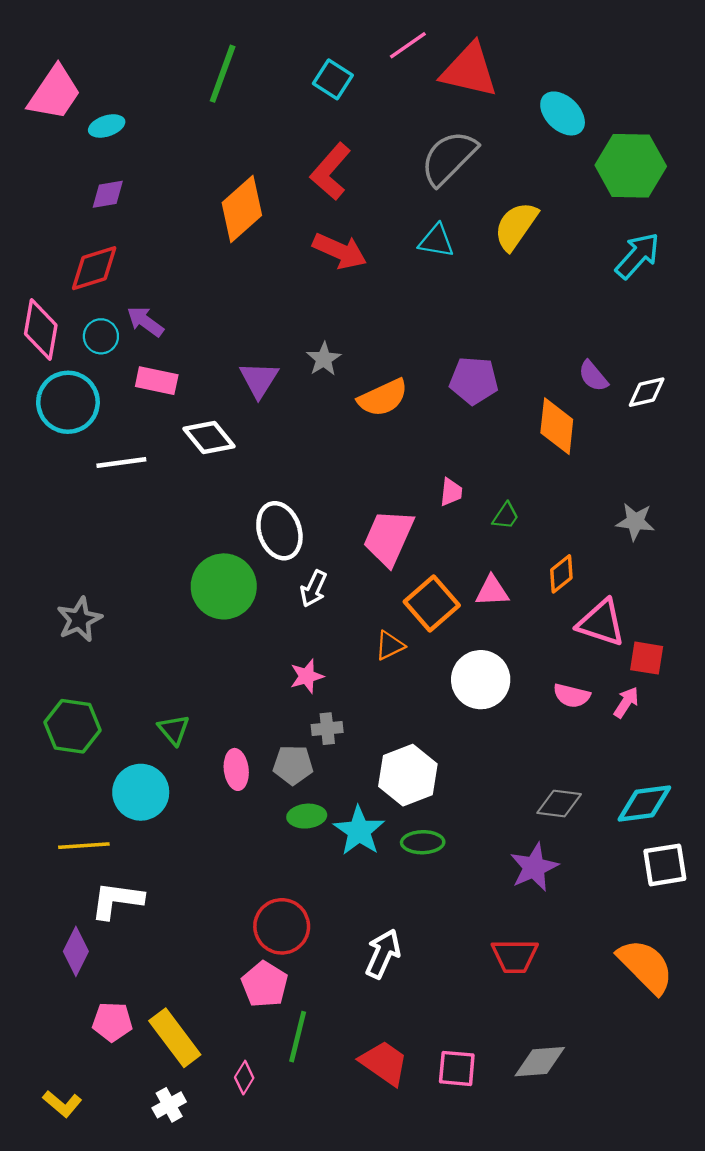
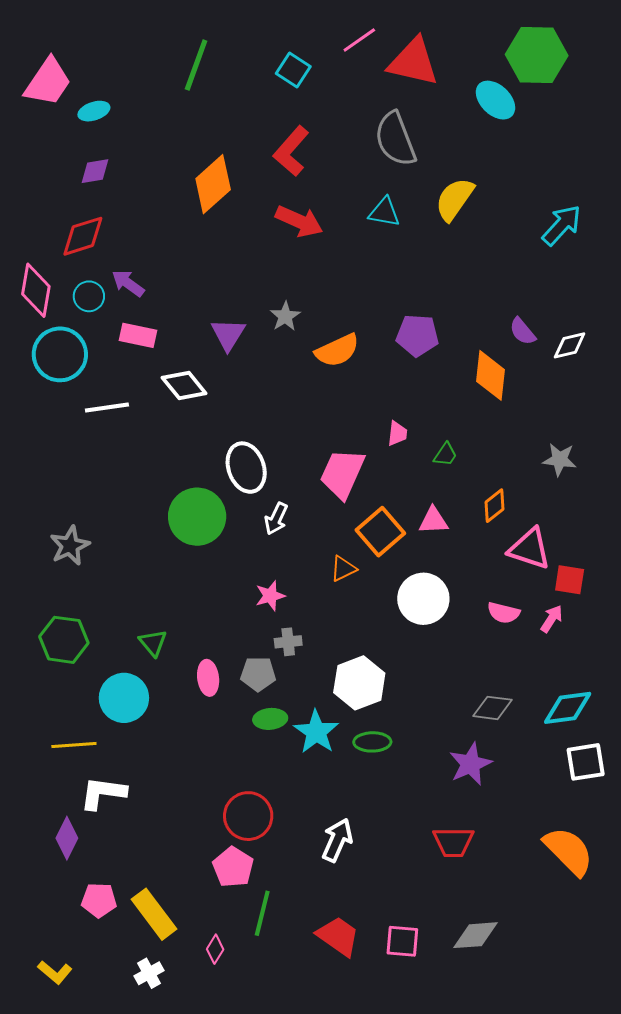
gray semicircle: (449, 158) -> (395, 139), turned -66
green hexagon: (631, 166) -> (537, 55), moved

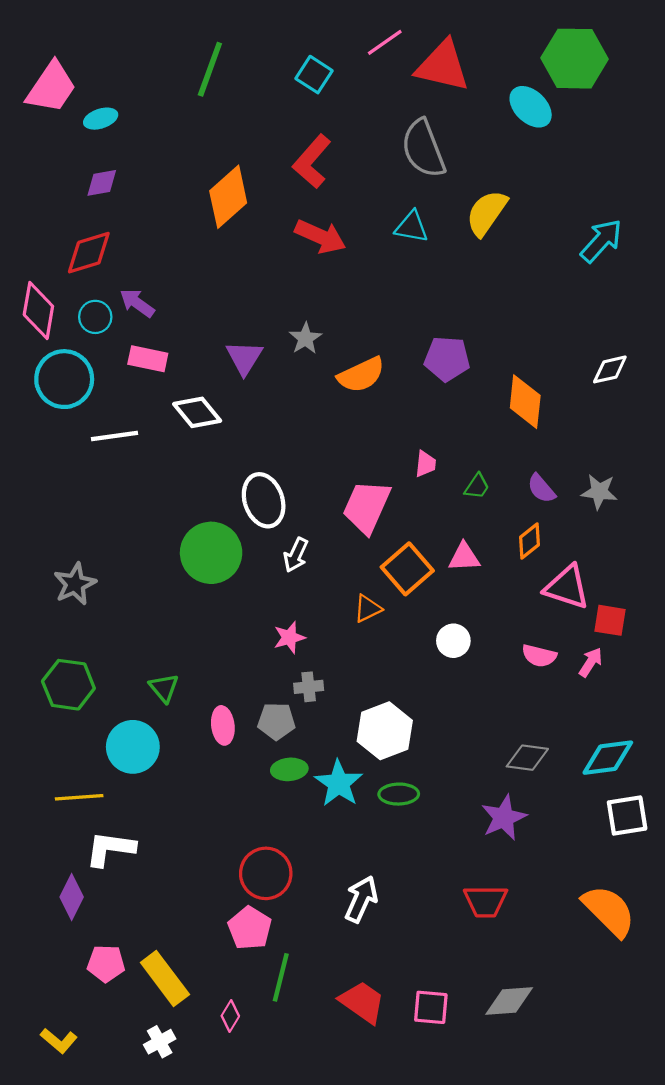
purple semicircle: (523, 331) -> (541, 488), moved
white circle: (423, 599) -> (453, 641), size x0.6

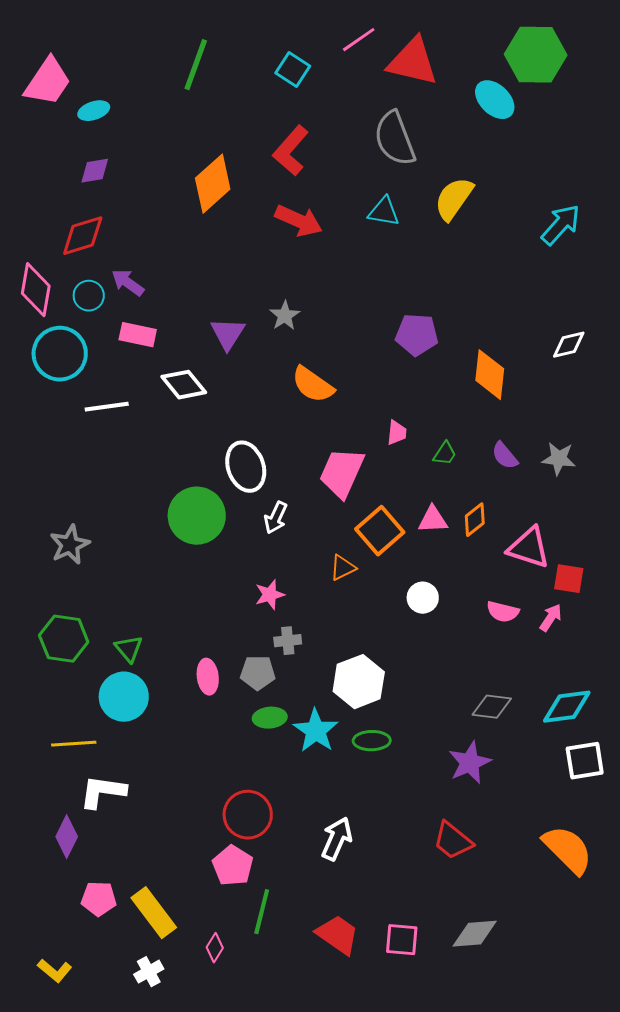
orange semicircle: (361, 375) -> (313, 385), moved, turned 60
orange diamond: (529, 541) -> (475, 520), moved
green triangle: (164, 688) -> (129, 649), moved
red trapezoid: (486, 901) -> (453, 841), turned 39

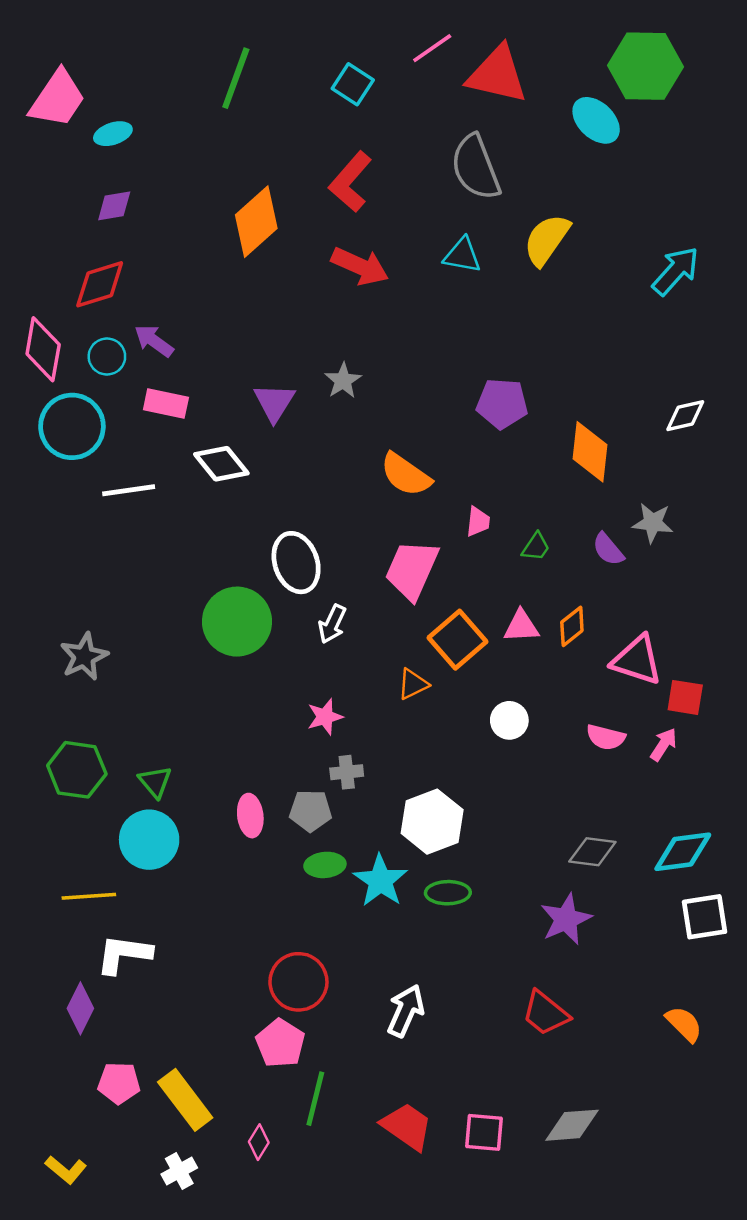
orange semicircle: (313, 385) -> (406, 475), moved
gray star: (559, 459) -> (653, 523), moved
orange semicircle: (568, 850) -> (684, 1024), size x0.6

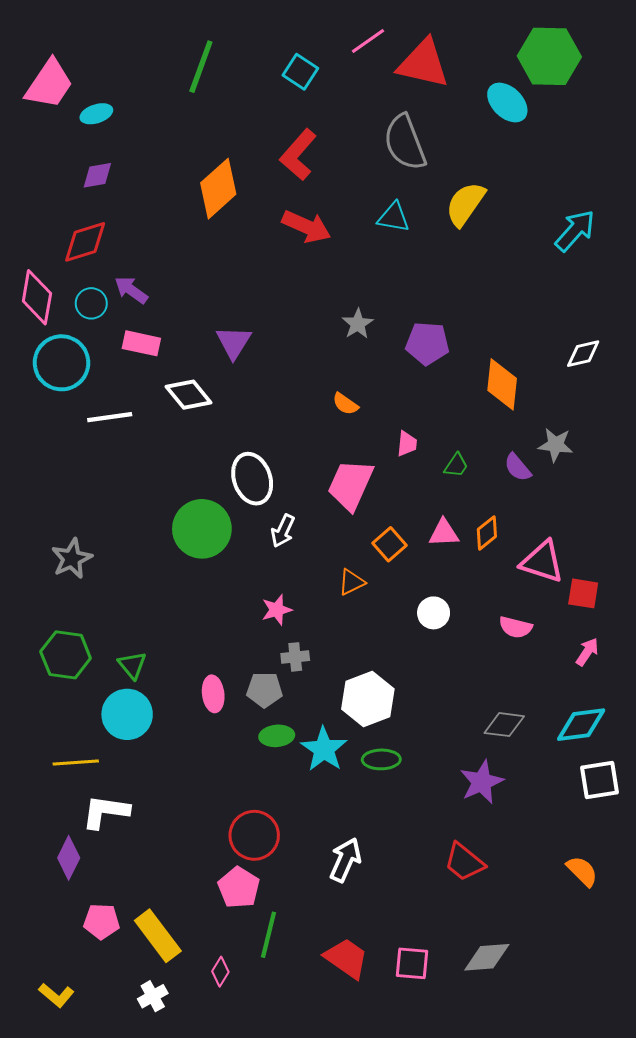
gray star: (343, 381) -> (358, 324), moved
orange semicircle: (406, 475) -> (345, 404), size x0.6
orange square: (458, 640) -> (389, 544), size x0.7
pink arrow: (664, 744) -> (587, 652), moved

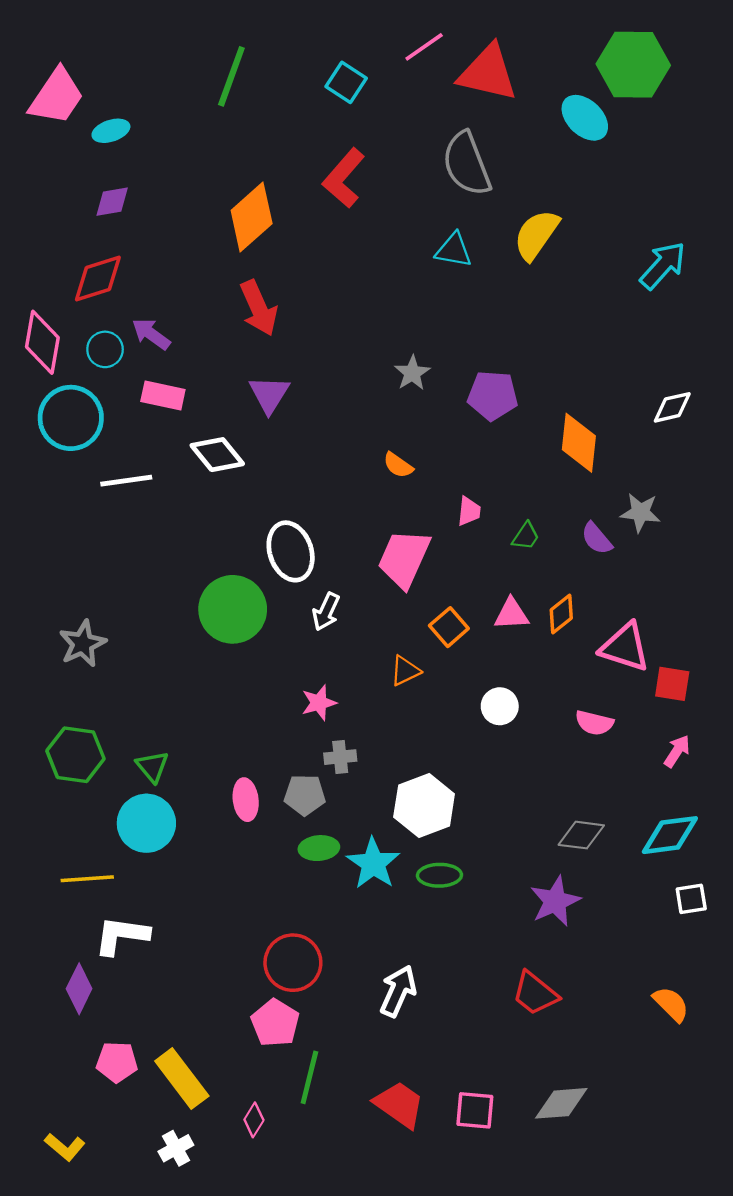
red arrow: (306, 227) -> (259, 308), moved, turned 42
white square: (600, 780) -> (691, 899), size x0.7

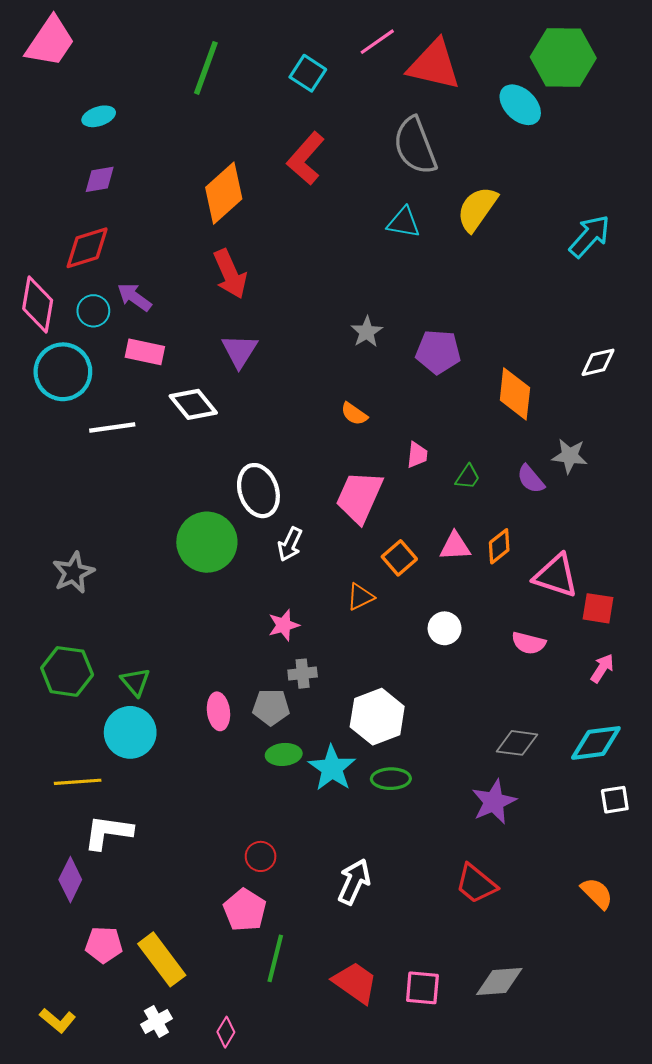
pink trapezoid: (57, 96) -> (50, 42), moved
red circle: (293, 963) -> (261, 856), size x0.6
pink diamond: (254, 1120) -> (226, 1032), moved

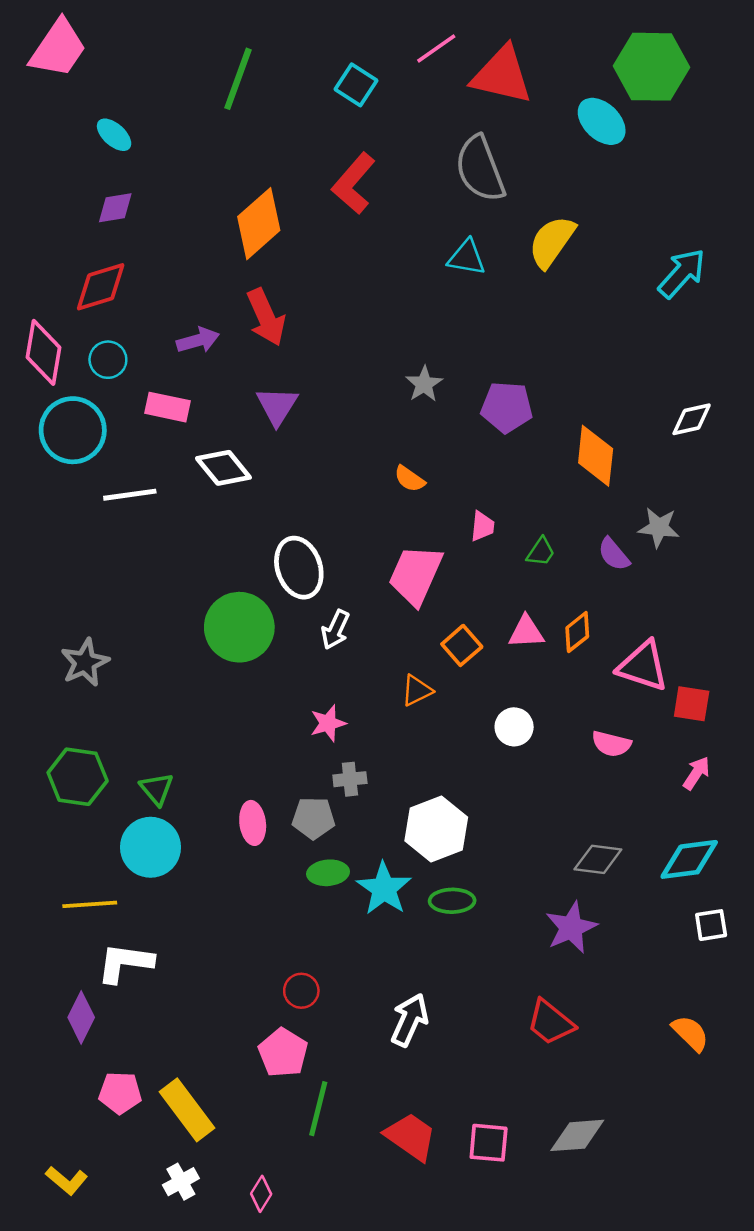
cyan ellipse: (99, 116) -> (114, 135), turned 60
purple arrow: (134, 297) -> (198, 340), moved, turned 128

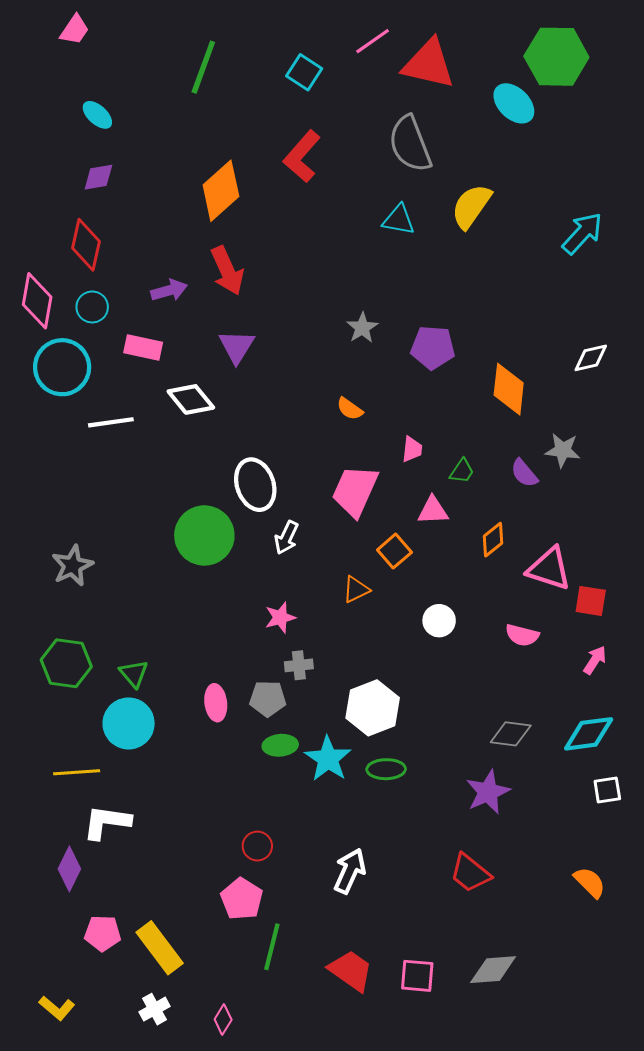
pink trapezoid: (58, 48) -> (75, 30), moved, size x0.6
red diamond: (101, 287) -> (86, 245), turned -60
pink triangle: (526, 632) -> (433, 511), moved

